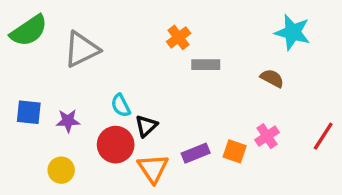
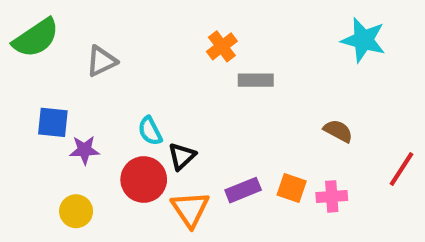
gray triangle: (82, 49) -> (101, 61), size x0.7
brown semicircle: (272, 78) -> (338, 131), moved
blue square: (29, 112) -> (53, 122), moved
pink cross: (267, 136) -> (332, 196), moved, turned 30

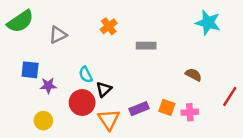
orange cross: (222, 46) -> (109, 26), moved

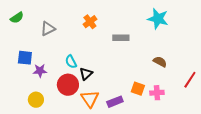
green semicircle: (20, 21) -> (17, 18), size x0.6
cyan star: (208, 23) -> (158, 19), moved
purple rectangle: (139, 109) -> (115, 102), moved

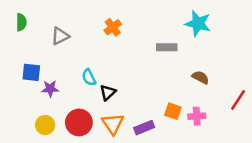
green semicircle: (17, 18) -> (21, 22), turned -56
gray rectangle: (121, 38) -> (167, 47), moved
red circle: (68, 85) -> (79, 122), moved

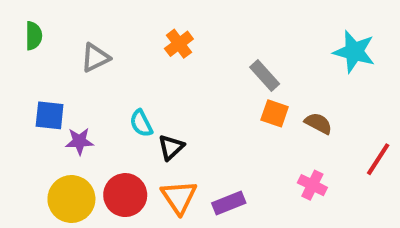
cyan star: (198, 23) -> (354, 52), moved
gray rectangle: (167, 47) -> (265, 76), turned 48
orange square: (173, 111) -> (275, 113), moved
pink cross: (197, 116) -> (312, 185), turned 30
yellow circle: (45, 125) -> (71, 199), size x1.5

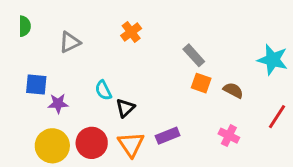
cyan star: (354, 52) -> (273, 60), moved
purple rectangle: (229, 203) -> (168, 136), moved

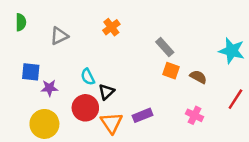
red circle: (92, 143) -> (85, 108), moved

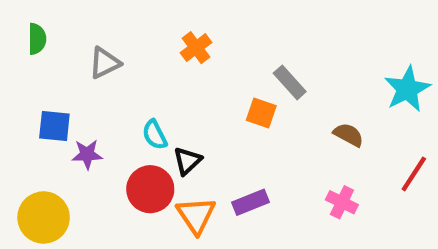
cyan star: (232, 51) -> (407, 89), turned 30
orange square: (171, 71) -> (261, 113), moved
yellow circle: (44, 124) -> (44, 217), moved

